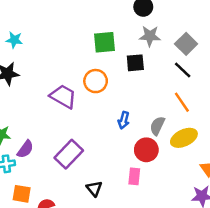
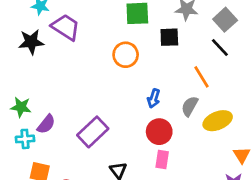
purple trapezoid: (63, 96) -> (66, 27), moved
orange line: (182, 102) -> (201, 77), moved
red circle: (146, 150) -> (159, 132), moved

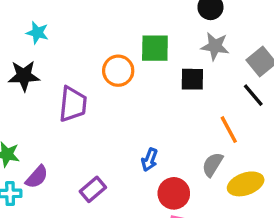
purple trapezoid: (66, 27) -> (73, 104), moved, turned 60
orange circle: (126, 55) -> (118, 71), moved
blue arrow: (154, 98) -> (149, 160), moved
purple rectangle: (93, 132) -> (93, 189), size x0.7

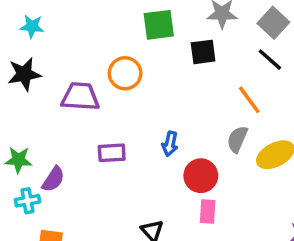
orange circle: (118, 71) -> (125, 73), moved
purple trapezoid: (73, 104) -> (80, 97), turned -84
purple rectangle: (93, 189) -> (112, 153), moved, turned 45

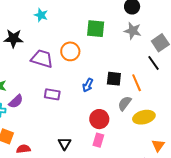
cyan star: (32, 26) -> (41, 15), moved
black square: (203, 52) -> (114, 79), moved
blue arrow: (170, 144) -> (88, 85), moved

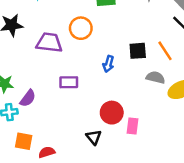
gray semicircle: (125, 103) -> (155, 77), turned 77
red circle: (99, 119) -> (112, 113), moved

